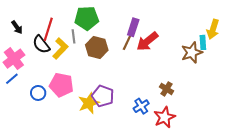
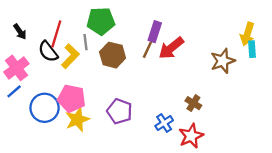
cyan rectangle: (203, 42) -> (252, 49), moved
blue circle: (38, 93) -> (45, 108), size x1.6
yellow star: (89, 103) -> (77, 120), moved

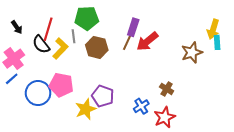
yellow star: (77, 120) -> (86, 109), moved

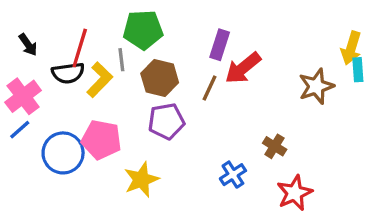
brown line: (127, 42) -> (210, 88), moved
black semicircle: (41, 44) -> (68, 73), turned -60
purple pentagon: (103, 96) -> (166, 121), moved, turned -30
red star: (165, 117) -> (295, 193), moved

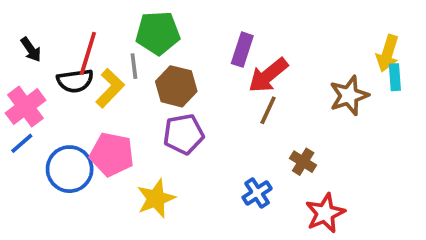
brown line: (210, 88) -> (268, 110), moved

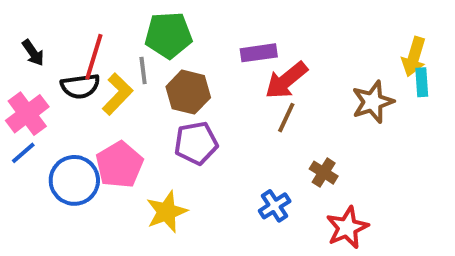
purple rectangle: (242, 50) -> (259, 53), turned 64
pink pentagon: (112, 154) -> (119, 165), turned 30

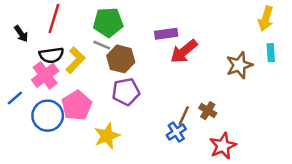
red line: (94, 57) -> (54, 19), moved
yellow arrow: (414, 57) -> (266, 19), moved
gray line: (143, 70) -> (102, 45), moved, turned -60
pink cross: (27, 114) -> (45, 75), moved
brown line: (286, 118) -> (184, 116), moved

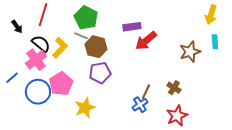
green pentagon: (108, 22) -> (86, 18), turned 30
black semicircle: (51, 55) -> (41, 44), turned -132
brown cross: (208, 111) -> (174, 88), moved

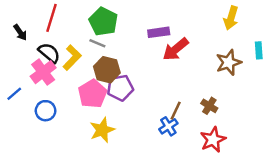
yellow arrow: (211, 15) -> (231, 18), moved
brown hexagon: (96, 47) -> (107, 70), moved
pink pentagon: (61, 84) -> (92, 94), moved
blue circle: (38, 92) -> (46, 111), size x0.7

